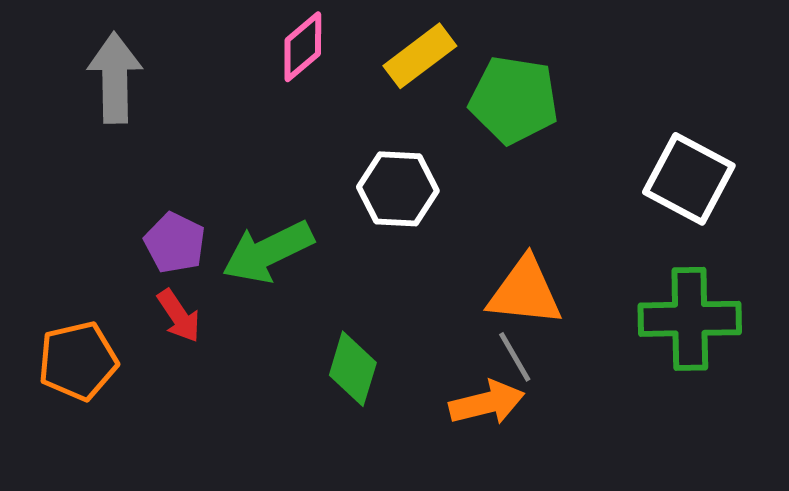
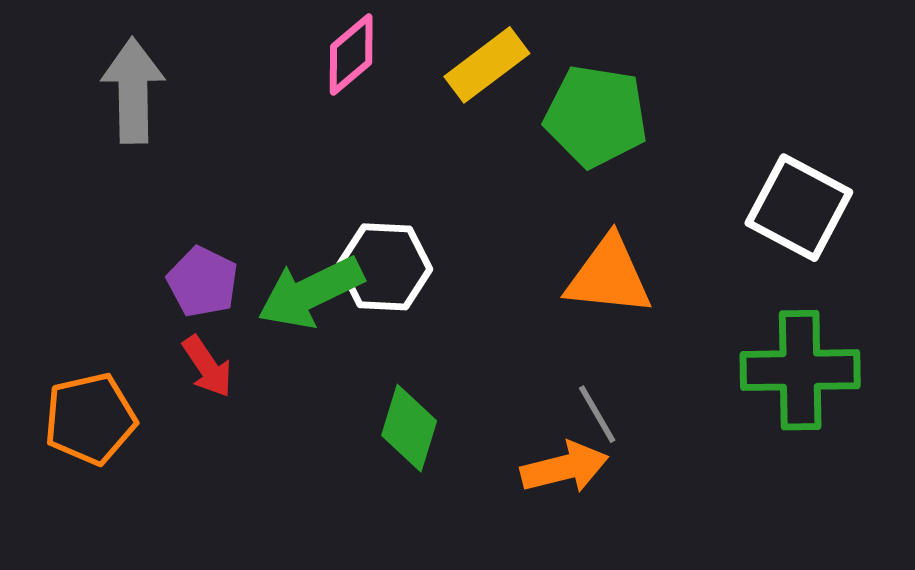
white hexagon: (398, 189) -> (385, 267), moved
orange triangle: (525, 292) -> (609, 276), moved

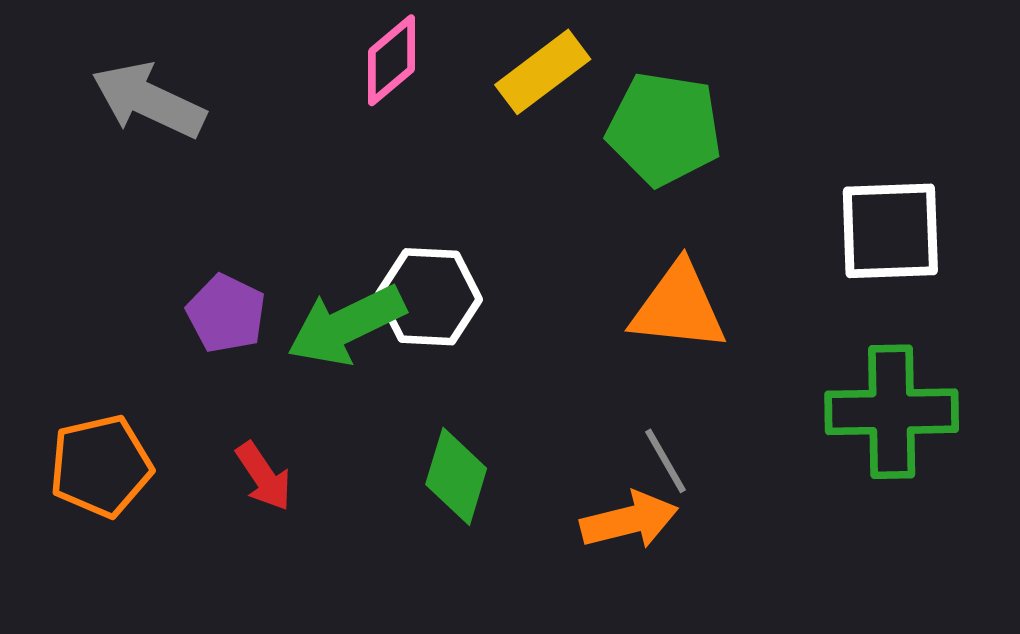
gray arrow: (133, 90) -> (149, 100), turned -64
white square: (799, 208) -> (890, 231), turned -30
red arrow: (207, 367) -> (264, 476), moved

